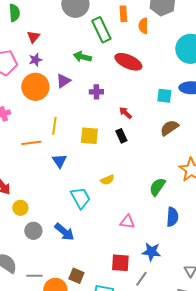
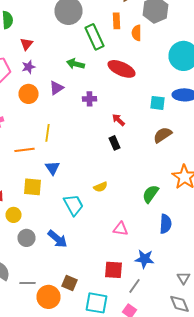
orange circle: (35, 87) -> (28, 94), size x0.7
yellow square: (89, 136) -> (32, 187), moved

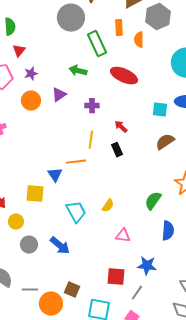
red triangle: (26, 44) -> (19, 51), moved
yellow line: (48, 133) -> (91, 140), moved
orange line: (24, 150) -> (76, 162), moved
yellow semicircle: (100, 187) -> (108, 206), moved, turned -32

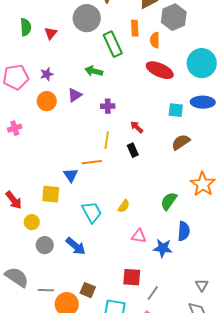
red triangle: (19, 51) -> (51, 33), moved
red ellipse: (124, 76) -> (160, 70), moved
blue star: (147, 266) -> (163, 248), moved

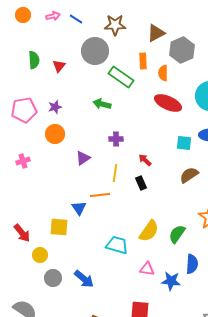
green rectangle: (113, 44) -> (121, 77), turned -30
purple triangle: (75, 95) -> (83, 158), moved
yellow semicircle: (124, 206) -> (149, 231), moved, size x1.6
cyan trapezoid: (92, 212) -> (117, 245), moved, turned -45

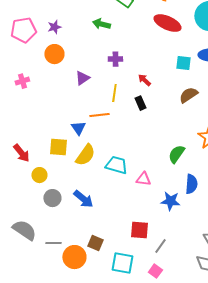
yellow semicircle: (149, 231) -> (85, 155), moved
pink triangle: (147, 269) -> (143, 179), moved

